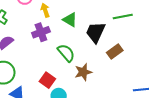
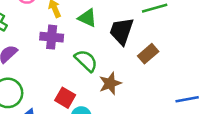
purple cross: (41, 32) -> (52, 37), turned 30

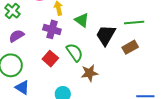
brown rectangle: (148, 54) -> (130, 47), moved
red square: (65, 98) -> (50, 59), moved

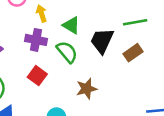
green semicircle: (75, 52) -> (67, 52), moved

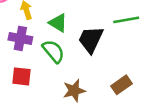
brown rectangle: (133, 53) -> (122, 85), moved
red square: (37, 76) -> (22, 76), turned -30

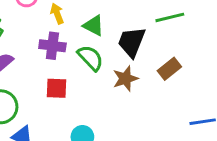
brown rectangle: (122, 85) -> (169, 69), moved
brown star: (74, 91) -> (125, 79), moved

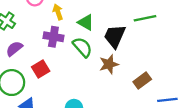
brown rectangle: (169, 69) -> (142, 80), moved
red square: (56, 88) -> (41, 69), moved, turned -36

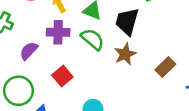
purple semicircle: (14, 49) -> (29, 51), moved
red square: (41, 69) -> (62, 76), moved

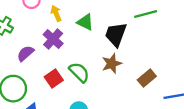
purple cross: (58, 32) -> (53, 39), turned 36
green semicircle: (93, 39) -> (79, 72), moved

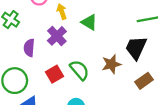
black trapezoid: (116, 34) -> (136, 48), moved
purple semicircle: (25, 53) -> (29, 48), turned -48

